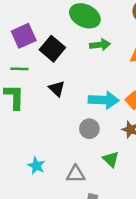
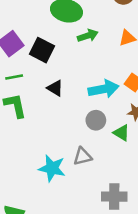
green triangle: (111, 159) -> (121, 133), moved
cyan star: (36, 166) -> (52, 168), size x1.5
gray triangle: (76, 174) -> (83, 156), moved

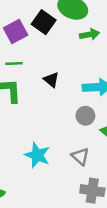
black square: (42, 50) -> (44, 22), moved
gray triangle: (83, 156) -> (80, 156), moved, turned 48

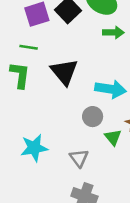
black triangle: (51, 80) -> (64, 72), size x1.6
cyan star: (37, 155) -> (34, 148), turned 30

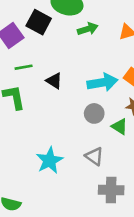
green line: (29, 47) -> (24, 67), moved
black triangle: (64, 72) -> (54, 81), size x0.6

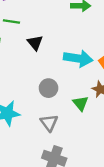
gray circle: (94, 113) -> (49, 88), moved

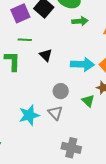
gray triangle: (49, 123) -> (55, 113), moved

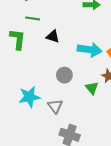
black triangle: (46, 55) -> (53, 36), turned -32
gray triangle: (55, 113) -> (55, 106), moved

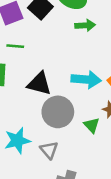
black triangle: (53, 36) -> (39, 84), moved, size x1.5
gray circle: (64, 75) -> (58, 112), size x1.6

